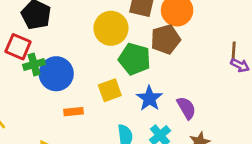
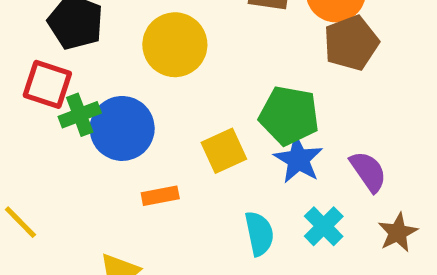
yellow circle: (111, 28) -> (175, 45), moved
brown pentagon: (166, 39) -> (351, 43), moved
green pentagon: (135, 59) -> (289, 116), moved

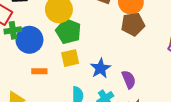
green pentagon: (289, 116) -> (68, 31), moved

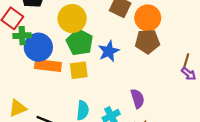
blue star: (100, 68) -> (109, 51), moved
orange rectangle: (39, 71) -> (48, 66), moved, size x1.6

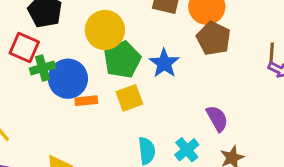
brown pentagon: (147, 41) -> (214, 38), turned -30
green pentagon: (80, 42) -> (122, 60), turned 30
orange rectangle: (48, 66) -> (86, 101), size x0.6

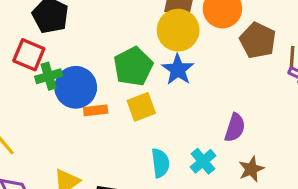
yellow circle: (105, 30) -> (178, 30), moved
brown pentagon: (214, 38) -> (258, 40), moved
purple semicircle: (217, 118) -> (235, 128), turned 48

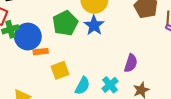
yellow square: (141, 107) -> (60, 70), moved
cyan semicircle: (160, 163) -> (82, 86), turned 36

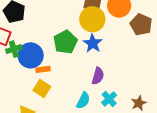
purple semicircle: (131, 63) -> (98, 76), moved
yellow square: (60, 70) -> (42, 89), moved, turned -36

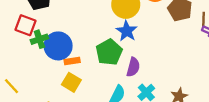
green pentagon: (65, 42) -> (109, 52), moved

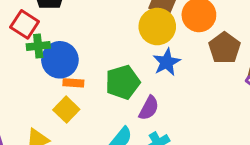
blue star: (127, 31) -> (167, 62), moved

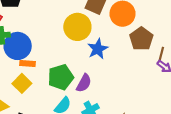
yellow circle: (157, 27) -> (77, 27), moved
green pentagon: (123, 82) -> (61, 77), moved

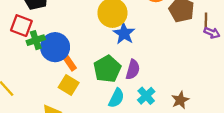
blue star: (98, 49) -> (124, 34), moved
orange rectangle: (27, 63) -> (70, 63), turned 64

